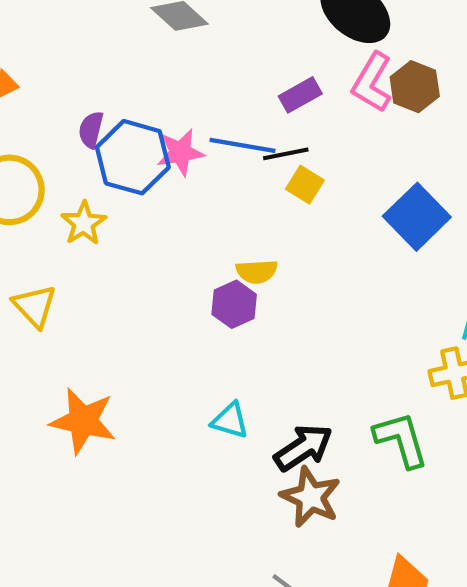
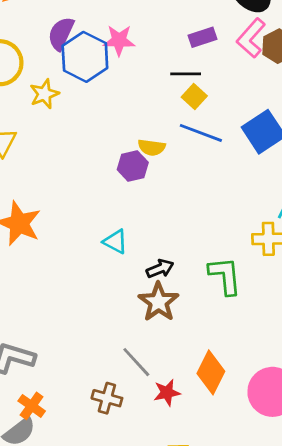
purple semicircle: (91, 130) -> (61, 34), size x1.4
blue line: (242, 145) -> (201, 133), moved
pink star: (180, 152) -> (119, 40), moved
black arrow: (303, 448) -> (160, 269), size x0.7

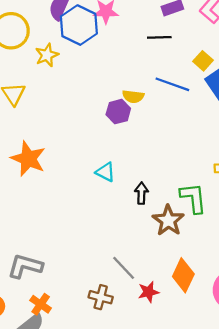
yellow square: (194, 97) -> (203, 61), moved
black arrow: (160, 269) -> (141, 193), turned -65
brown star: (159, 302) -> (168, 220), moved

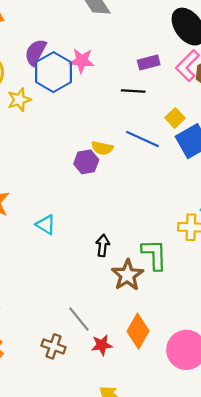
cyan triangle: (105, 172) -> (46, 225), moved

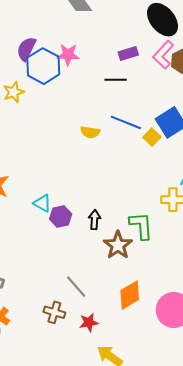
yellow square: (175, 118) -> (152, 137), moved
purple hexagon: (86, 162) -> (61, 216), moved
orange diamond: (138, 331) -> (130, 295), turned 32
red star: (102, 345) -> (89, 323), moved

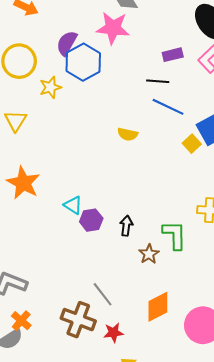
pink star: (68, 55) -> (113, 28), moved, size x1.4
blue line: (126, 122) -> (168, 107), moved
brown star: (118, 245) -> (149, 254), size x0.7
brown cross: (54, 312) -> (78, 320), size x1.5

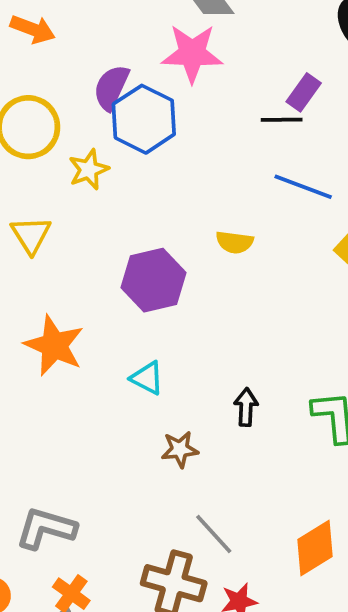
purple rectangle: (173, 55) -> (304, 92), turned -36
black line: (158, 81) -> (282, 120), moved
purple hexagon: (91, 220) -> (153, 280), moved, size x1.5
brown star: (149, 254) -> (180, 449), moved, turned 30

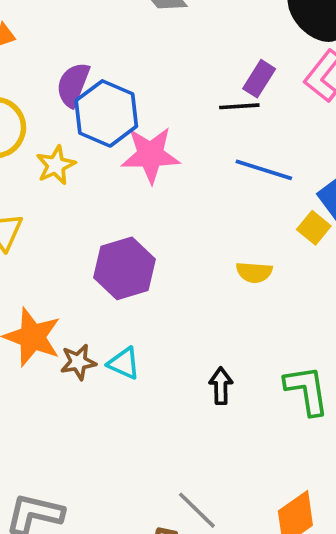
pink star: (192, 53) -> (151, 155), moved
yellow semicircle: (235, 242) -> (254, 272), moved
brown star: (180, 449) -> (78, 362), moved

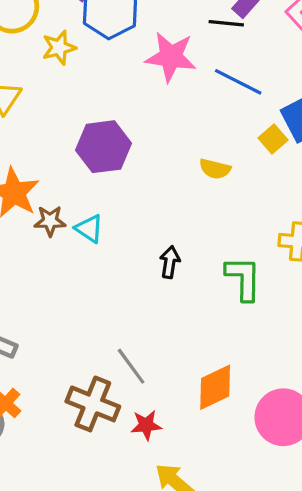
pink star: (151, 155) -> (171, 57), moved

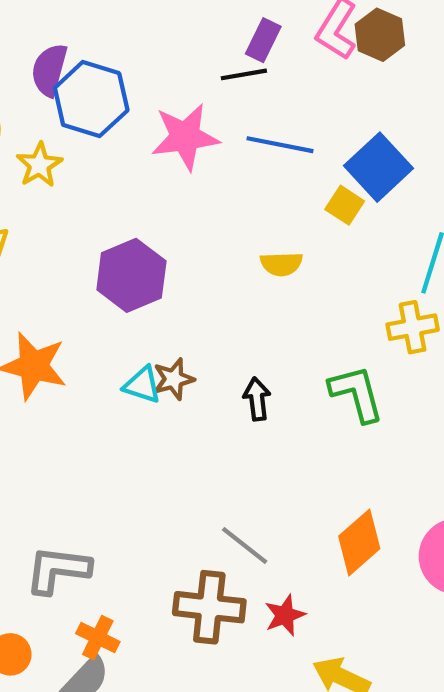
brown star: (50, 221) -> (174, 379), moved

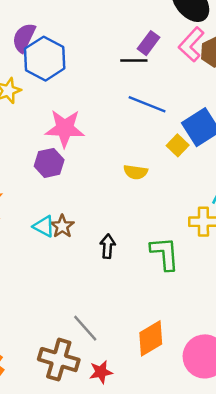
pink star: (185, 137) -> (65, 128), moved
purple hexagon: (131, 275) -> (49, 163), size x0.7
brown star: (174, 379) -> (62, 226), turned -30

